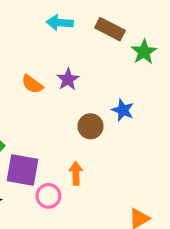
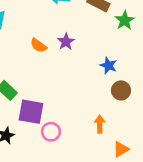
brown circle: (91, 126) -> (121, 90), moved
orange arrow: (76, 173) -> (100, 124), moved

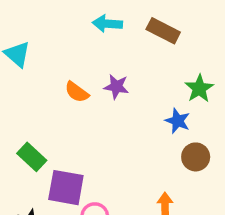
green star: (125, 20) -> (199, 88), moved
purple star: (66, 42) -> (116, 87), turned -30

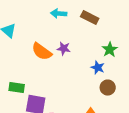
orange semicircle: (77, 92) -> (42, 52), size x1.5
green rectangle: (32, 157) -> (17, 88), turned -35

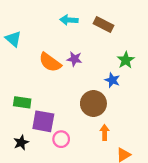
brown circle: (108, 88) -> (93, 103), moved, size x1.5

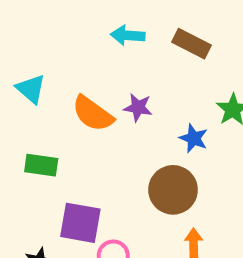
cyan triangle: (13, 39) -> (31, 89), moved
blue star: (112, 80) -> (194, 138), moved
green rectangle: (22, 102) -> (41, 165), moved

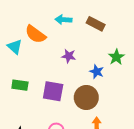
orange semicircle: (93, 114) -> (35, 34), moved
purple square: (80, 223) -> (53, 91), moved

